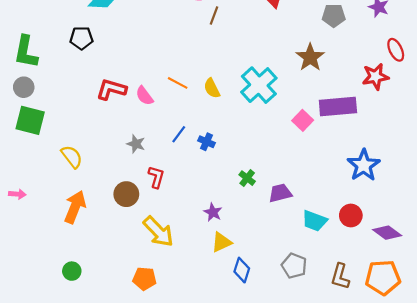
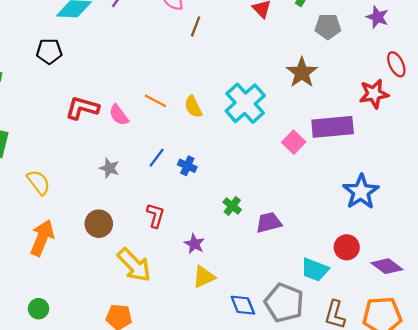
red L-shape: (156, 177) -> (155, 215), moved
cyan trapezoid: (314, 221) -> (315, 270), moved
gray pentagon: (294, 266) -> (284, 303), size x1.4
blue diamond: (242, 270) -> (243, 305), moved, turned -40

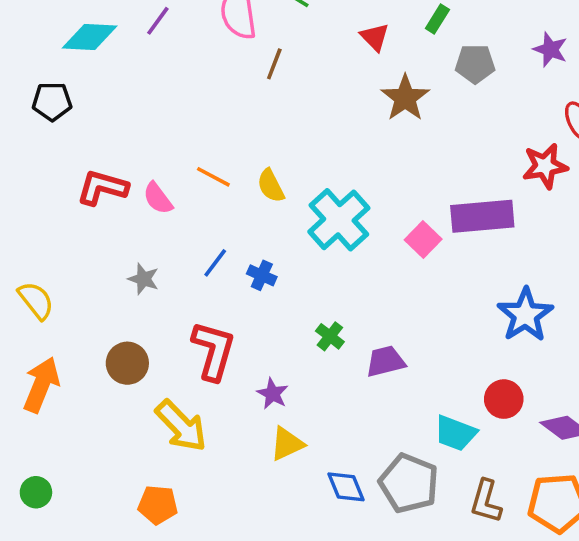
brown star: (302, 73) -> (405, 98), moved
cyan cross: (245, 103) -> (339, 220), moved
red L-shape: (155, 215) -> (213, 351), size x1.6

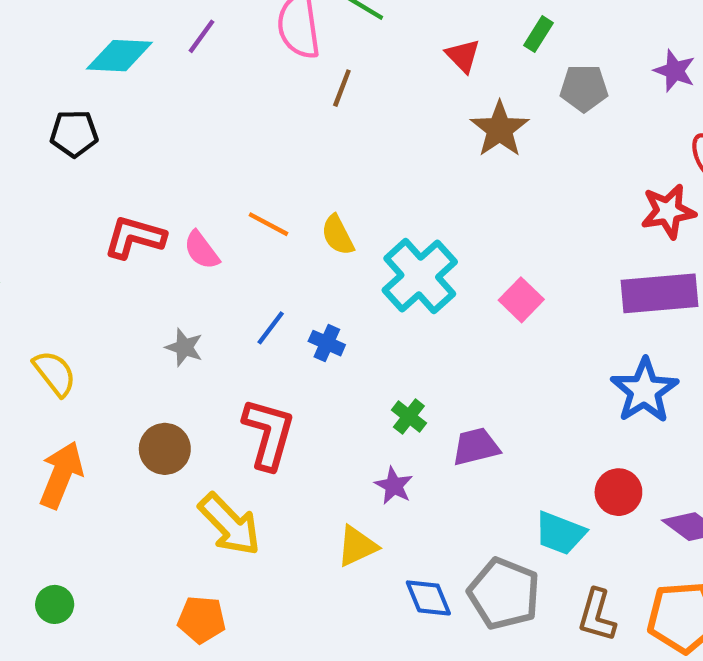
purple rectangle: (482, 216) -> (660, 293), moved
purple star: (273, 394) -> (394, 486), moved

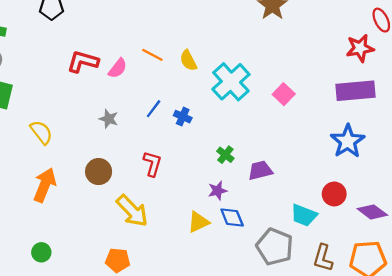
pink semicircle: (202, 250) -> (118, 68), turned -105
red L-shape: (269, 434) -> (152, 164), size x0.7
purple star: (394, 486) -> (217, 191), turned 30
blue diamond: (428, 598) -> (232, 218), moved

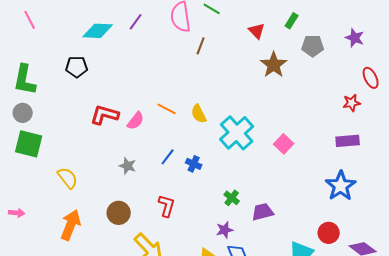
red star: (360, 48) -> (352, 103), size x0.7
purple rectangle: (355, 91) -> (348, 141), size x0.7

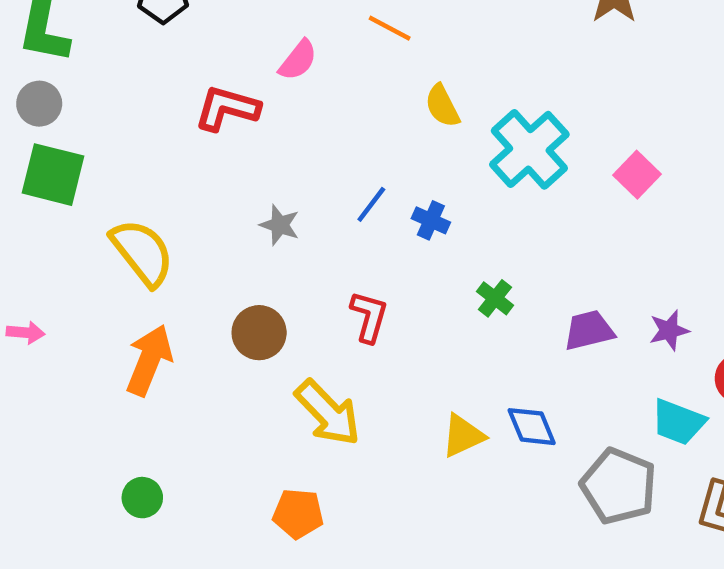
orange line: (167, 109) -> (390, 28), moved
pink semicircle: (136, 121) -> (298, 60), moved
yellow semicircle: (68, 178) -> (142, 252), size x1.4
green cross: (232, 198) -> (495, 298), moved
purple star: (225, 230) -> (669, 330), moved

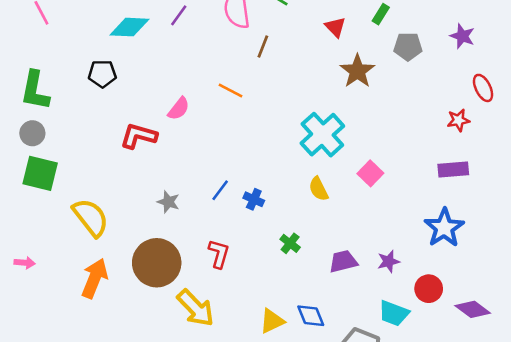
yellow semicircle: (442, 106) -> (319, 189), moved
cyan cross: (529, 149) -> (322, 135), moved
brown circle: (259, 333) -> (157, 263), size x1.6

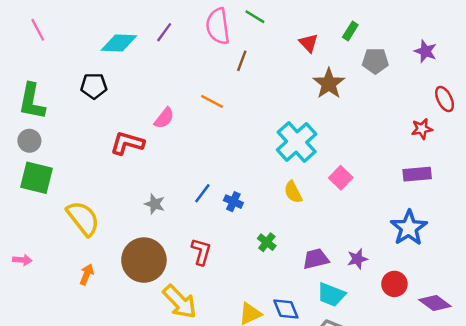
orange arrow: (95, 278) -> (87, 274), size x0.6
cyan trapezoid: (394, 313) -> (331, 295), moved

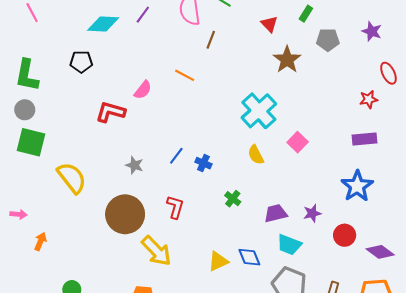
orange arrow: (87, 274) -> (40, 241), moved

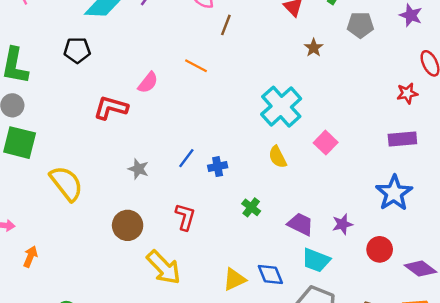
brown star: (287, 60) -> (314, 48), size x0.6
blue cross: (203, 163) -> (218, 167), turned -35
purple trapezoid: (276, 213) -> (300, 224), turned 40
brown circle: (125, 214) -> (128, 225), size x0.7

